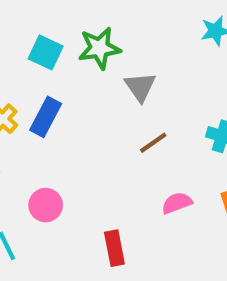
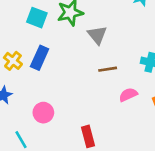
brown line: (153, 143) -> (108, 69), turned 30
pink semicircle: (177, 203) -> (128, 95), moved

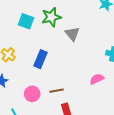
blue rectangle: (40, 58) -> (41, 59), moved
brown line: (108, 69) -> (57, 91), moved

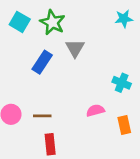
green star: (51, 17) -> (52, 22), turned 30
blue rectangle: (41, 59) -> (42, 62), moved

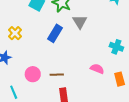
pink semicircle: (95, 110) -> (97, 69), turned 40

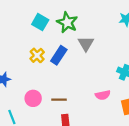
yellow cross: (15, 33) -> (37, 55), moved
pink semicircle: (97, 69) -> (103, 95), turned 144

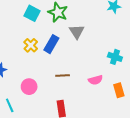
brown line: (59, 100) -> (63, 76), moved

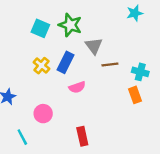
brown line: (63, 76) -> (110, 64), moved
pink semicircle: (95, 80) -> (77, 87), moved
orange rectangle: (119, 90) -> (135, 95), moved

